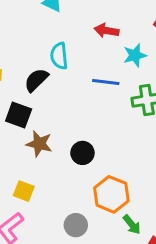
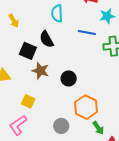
black semicircle: (36, 80) -> (47, 39), moved, turned -78

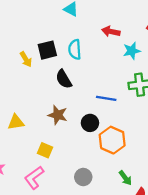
blue line: (87, 32) -> (106, 98), moved
black square: (28, 51) -> (47, 50), moved, turned -36
orange hexagon: (86, 107) -> (112, 140), moved

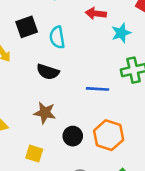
black square: (47, 50) -> (27, 27), moved
black semicircle: (64, 79) -> (48, 72), turned -36
black circle: (90, 123) -> (73, 136), moved

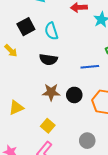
black circle: (73, 136) -> (74, 95), moved
yellow square: (34, 154) -> (48, 126), turned 32

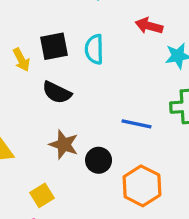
black square: (26, 27) -> (54, 46), moved
black semicircle: (48, 59) -> (57, 92), moved

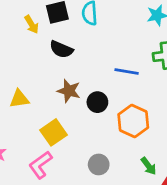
yellow square: (42, 195) -> (53, 132), size x1.4

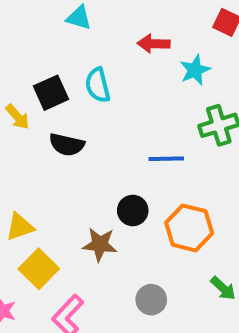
brown star: (69, 91) -> (100, 244), moved
yellow square: (53, 132) -> (39, 269), moved

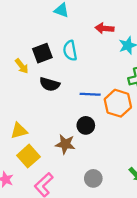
blue line: (166, 159) -> (90, 94), moved
orange hexagon: (189, 228) -> (118, 103), moved

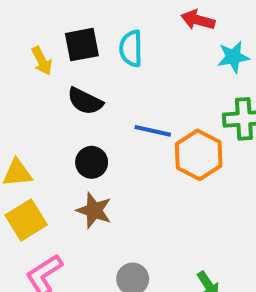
black circle: (86, 125) -> (92, 162), moved

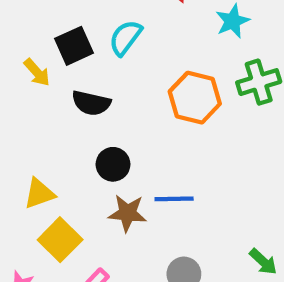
cyan semicircle: (131, 48) -> (125, 38), turned 51
blue line: (153, 131) -> (174, 199), moved
orange hexagon: (199, 155) -> (195, 98), moved

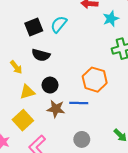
yellow arrow: (37, 72) -> (16, 67), moved
orange hexagon: (195, 98) -> (95, 80), moved
yellow triangle: (39, 194) -> (27, 92), moved

